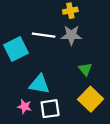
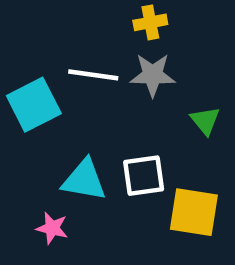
green triangle: (85, 69) -> (205, 121), moved
yellow square: (91, 99) -> (194, 212), turned -35
white square: (50, 109) -> (144, 176), moved

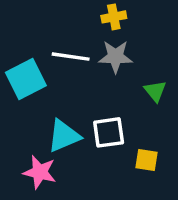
cyan triangle: (84, 180) -> (64, 136), turned -33
yellow square: (194, 212) -> (147, 160), size x0.6
pink star: (52, 228) -> (40, 172), size x1.4

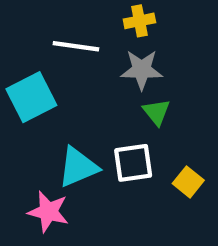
white line: (71, 57) -> (76, 46), moved
green triangle: (155, 91) -> (156, 112), moved
yellow square: (147, 160) -> (188, 182), moved, turned 30

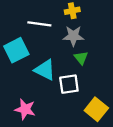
cyan triangle: (78, 167) -> (45, 70), moved, turned 50
yellow square: (188, 182) -> (96, 109), moved, size x1.5

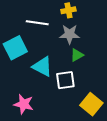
green triangle: (81, 58) -> (77, 55), turned 40

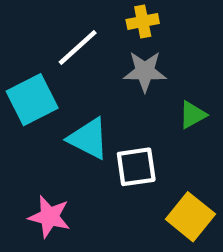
white line: (37, 23) -> (78, 48), turned -50
green triangle: (77, 55) -> (193, 115), moved

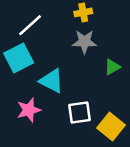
white line: (78, 48) -> (30, 25), moved
white square: (136, 167) -> (79, 113), moved
pink star: (49, 217) -> (29, 110), moved, turned -30

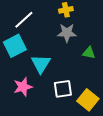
green triangle: (112, 67) -> (89, 53), turned 40
cyan triangle: (52, 81) -> (41, 64), turned 35

